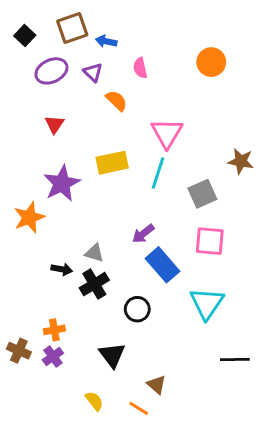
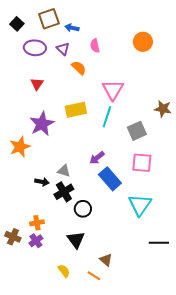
purple ellipse: (51, 71) -> (35, 48), turned 30
black circle: (137, 309) -> (83, 209), moved

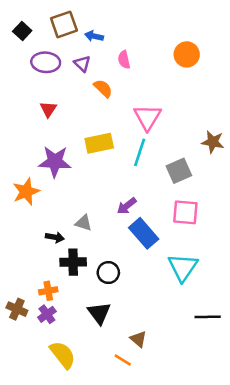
purple star: (42, 124) -> (55, 162), turned 30
black cross: (64, 192) -> (73, 262), moved, turned 30
yellow semicircle: (64, 271) -> (63, 355), moved, size x1.6

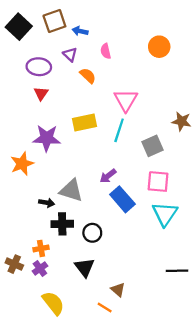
black square: (22, 31) -> (19, 27), size x1.6
purple ellipse: (46, 62) -> (39, 67), moved
gray triangle: (84, 223) -> (71, 190), size x1.6
cyan triangle: (183, 267) -> (165, 214), moved

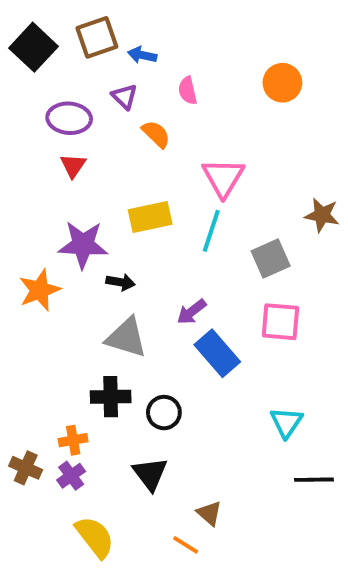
black arrow: (47, 203) -> (120, 282), moved
cyan triangle: (165, 214) -> (286, 422), moved, size x0.7

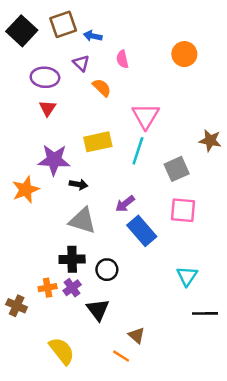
purple cross: (71, 476) -> (72, 288), moved

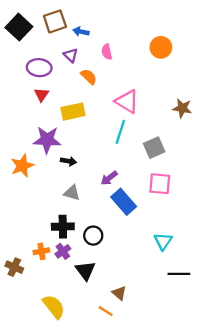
pink triangle: (146, 116) -> (127, 101), turned -30
brown star: (210, 141) -> (182, 108), moved
yellow rectangle: (98, 142) -> (73, 112), moved
gray triangle: (82, 221) -> (72, 193), size x0.7

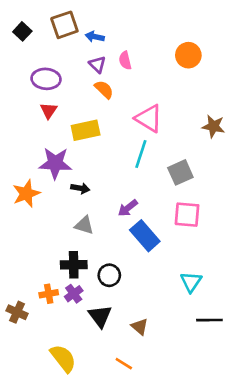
black square: (19, 27) -> (22, 31), size x0.6
purple triangle: (71, 55) -> (97, 64), moved
brown triangle: (119, 293) -> (140, 327), moved

